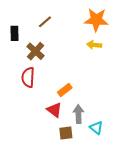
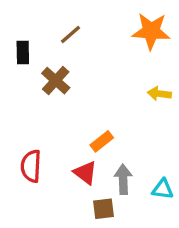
yellow arrow: (94, 45) -> (159, 94), moved
red semicircle: (28, 77) -> (31, 166), moved
cyan triangle: (96, 128) -> (163, 189), moved, turned -32

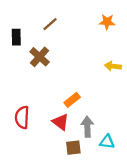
orange star: (151, 31) -> (107, 22), size x0.6
cyan triangle: (163, 189) -> (107, 142), moved

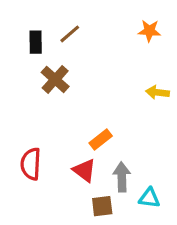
black rectangle: (16, 37) -> (36, 42), moved

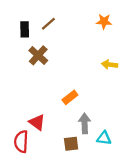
red semicircle: (31, 164) -> (21, 142), moved
red triangle: (84, 170) -> (37, 122), moved

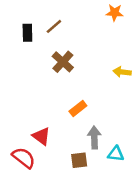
orange star: (104, 21) -> (115, 13), moved
brown cross: (38, 55) -> (63, 62), moved
red semicircle: (21, 142) -> (24, 158), turned 125

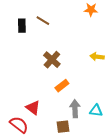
brown line: (54, 26) -> (43, 21), turned 72
brown cross: (63, 62) -> (52, 60), moved
cyan triangle: (116, 154) -> (96, 111), moved

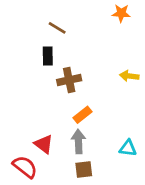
black rectangle: (22, 26) -> (48, 56), moved
brown cross: (52, 60) -> (69, 80), turned 36
gray arrow: (75, 109) -> (78, 141), moved

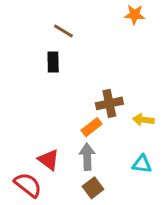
yellow arrow: (129, 76) -> (143, 120), moved
brown cross: (69, 80) -> (109, 103), moved
brown square: (84, 170) -> (93, 188), turned -30

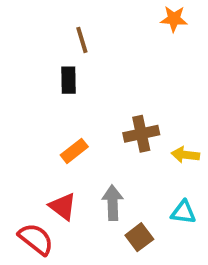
brown line: (63, 31) -> (82, 40), turned 42
orange rectangle: (92, 127) -> (74, 151), moved
brown square: (93, 188) -> (139, 237), moved

